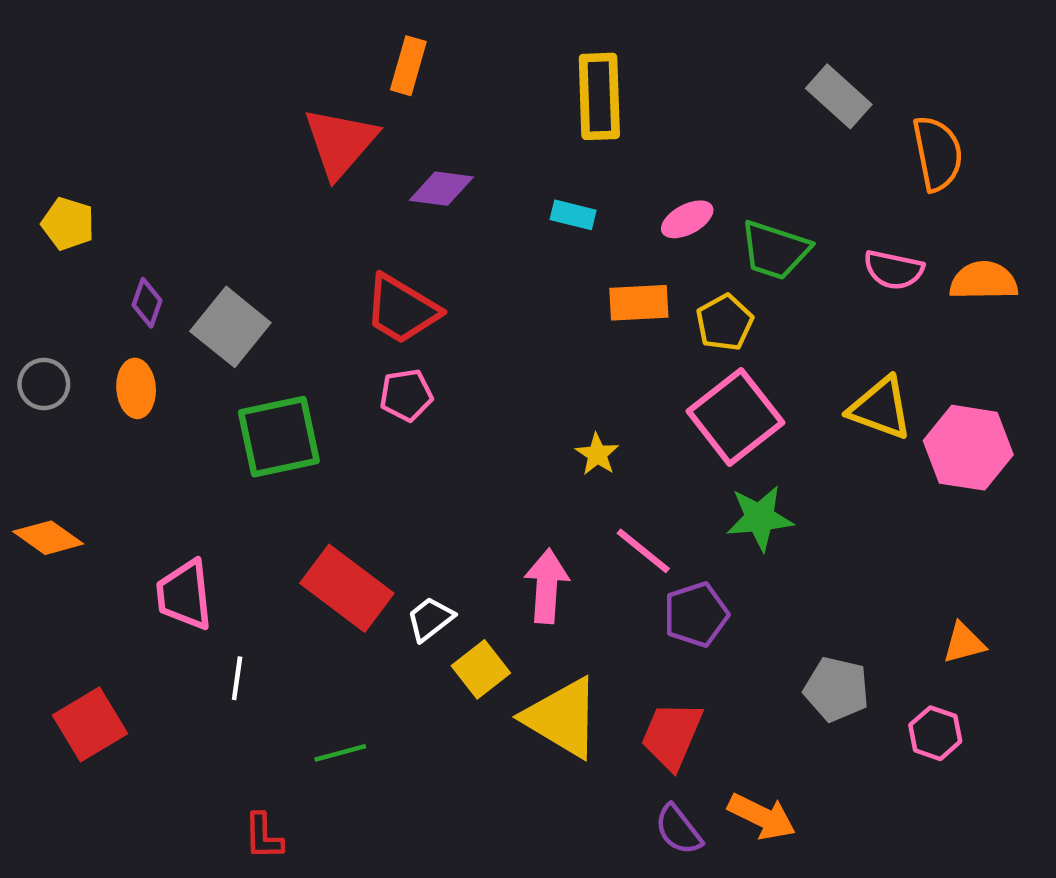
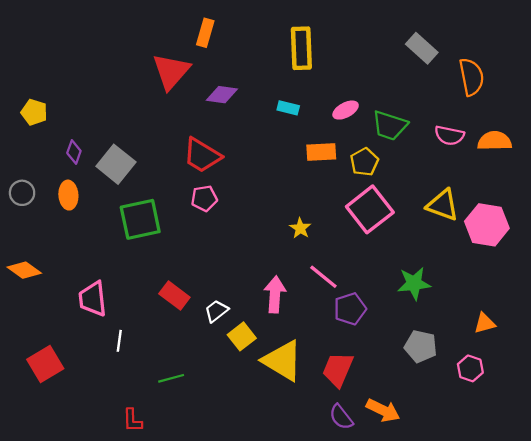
green star: (760, 518) -> (414, 283), moved
red rectangle: (347, 588) -> (174, 296), size x0.7

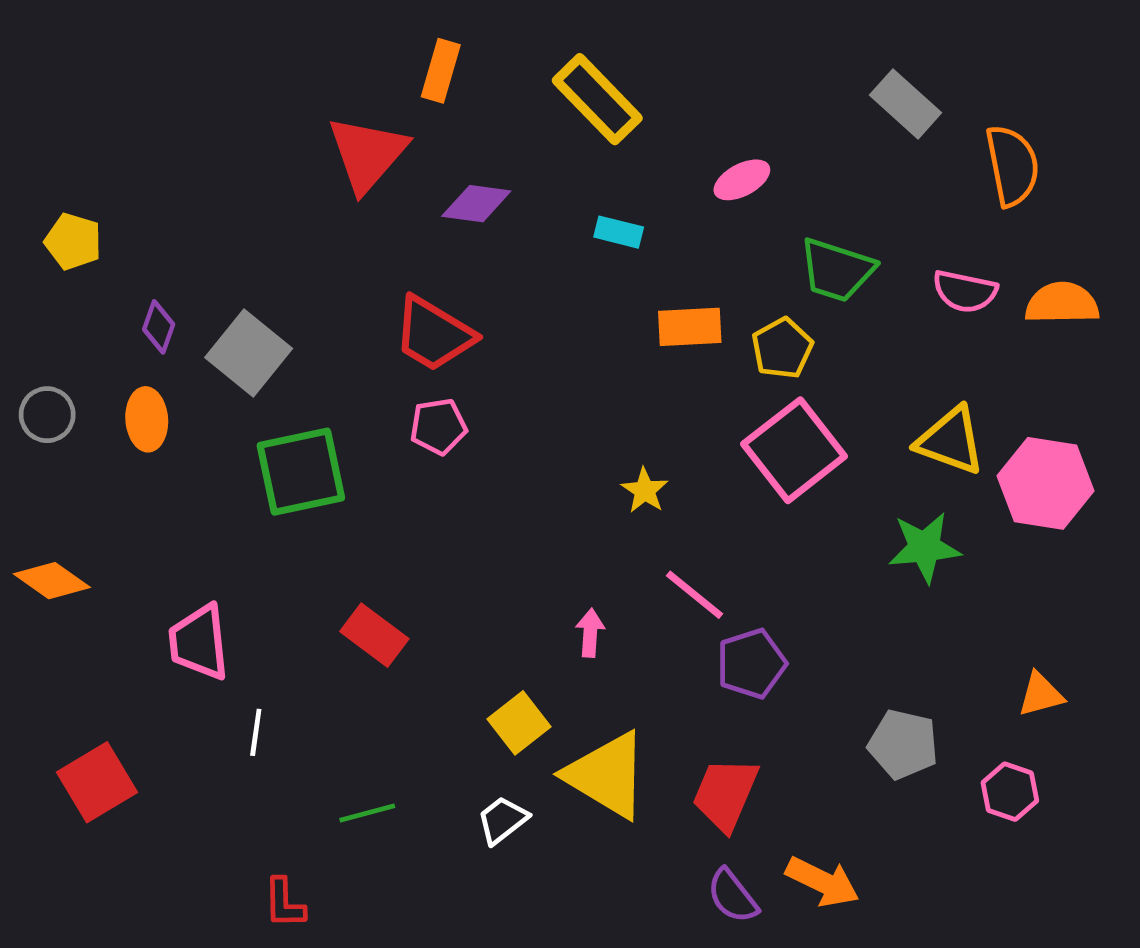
yellow rectangle: (301, 48) -> (597, 99), moved, turned -42
pink ellipse: (346, 110) -> (742, 180), moved
green star: (414, 283) -> (925, 547), moved
pink arrow: (275, 294) -> (590, 633), size x0.6
white trapezoid: (216, 311) -> (502, 820), moved

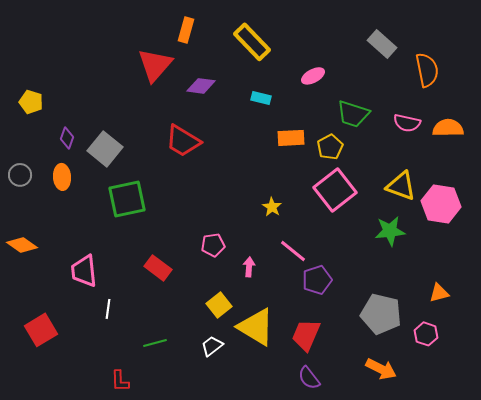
pink pentagon: (438, 426) -> (213, 245), moved
gray pentagon: (903, 744) -> (381, 314), size x1.4
orange arrow: (823, 882) -> (381, 369), moved

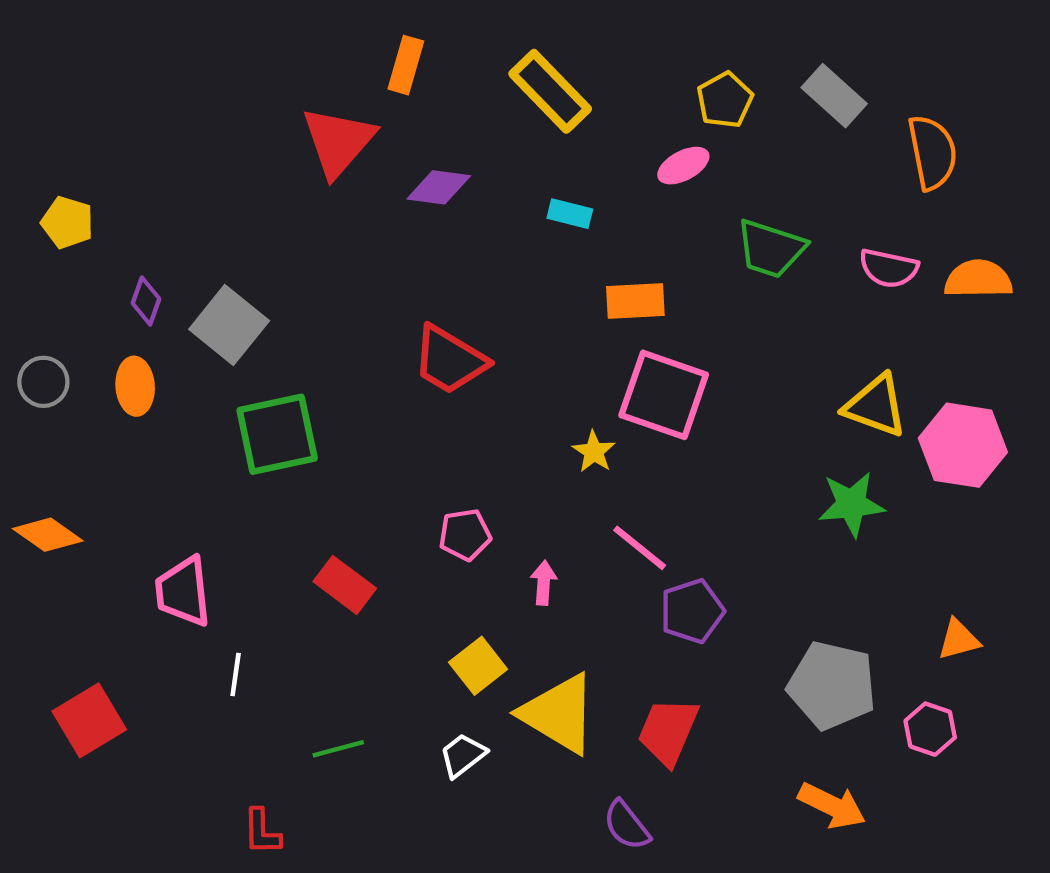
red trapezoid: (183, 141) -> (450, 360), moved
yellow pentagon: (330, 147) -> (725, 100), moved
pink square: (335, 190) -> (664, 395), moved, turned -33
purple semicircle: (309, 378) -> (627, 825), moved

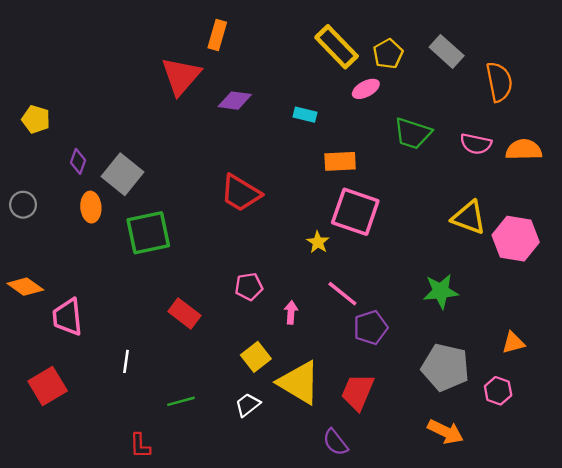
yellow rectangle: (550, 91) -> (337, 47), moved
orange ellipse: (135, 386) -> (91, 207), moved
green star: (852, 504) -> (441, 291), moved
pink trapezoid: (183, 591) -> (67, 317), moved

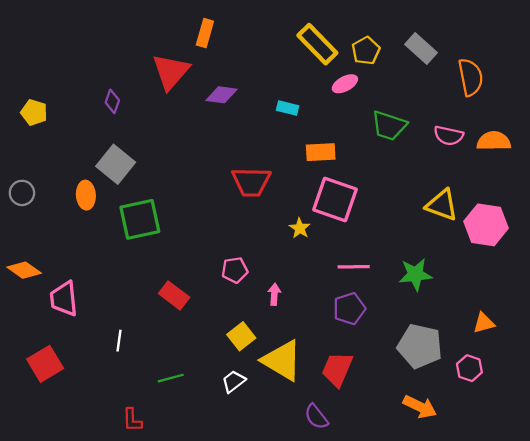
purple diamond: (78, 161) -> (112, 101), moved
red trapezoid: (241, 193) -> (251, 182), moved, turned -30
pink line: (342, 294) -> (354, 267), moved, turned -40

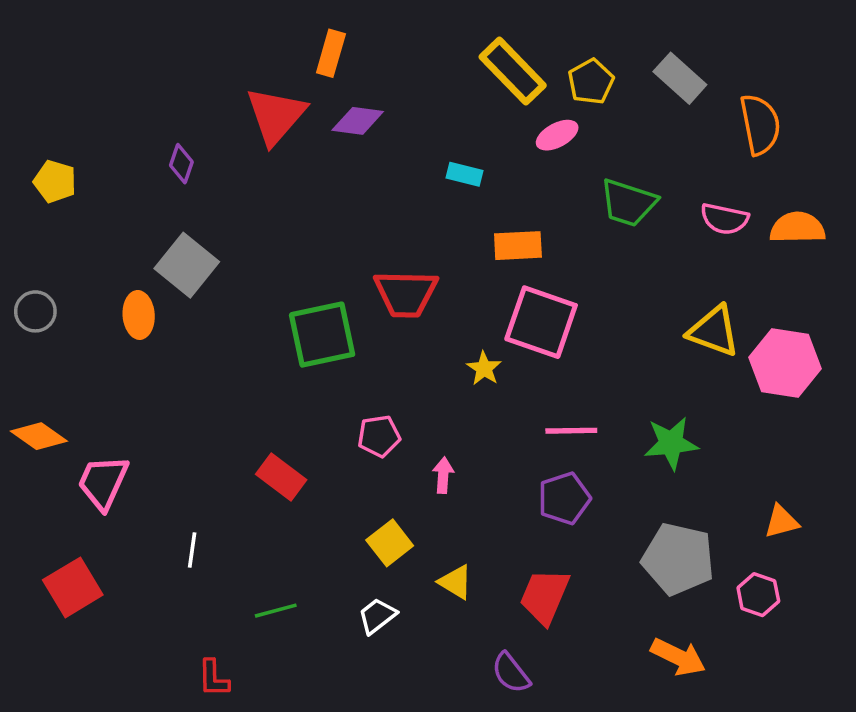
purple diamond: (221, 95) -> (358, 121), moved
green square: (140, 219) -> (322, 335), moved
pink trapezoid: (64, 299) -> (103, 482), turned 30
yellow triangle: (282, 360) -> (456, 582), size x0.5

